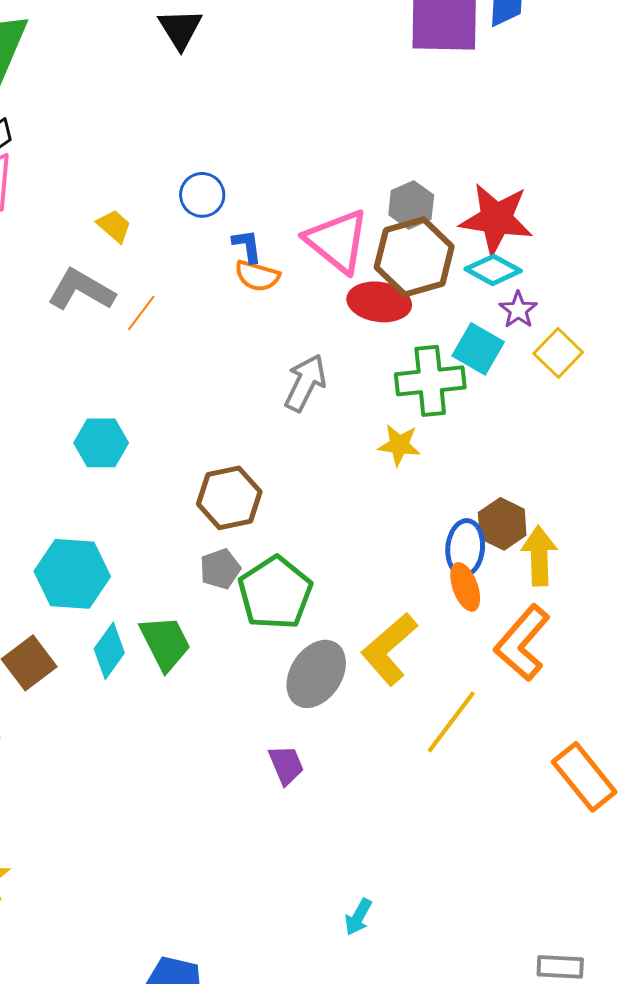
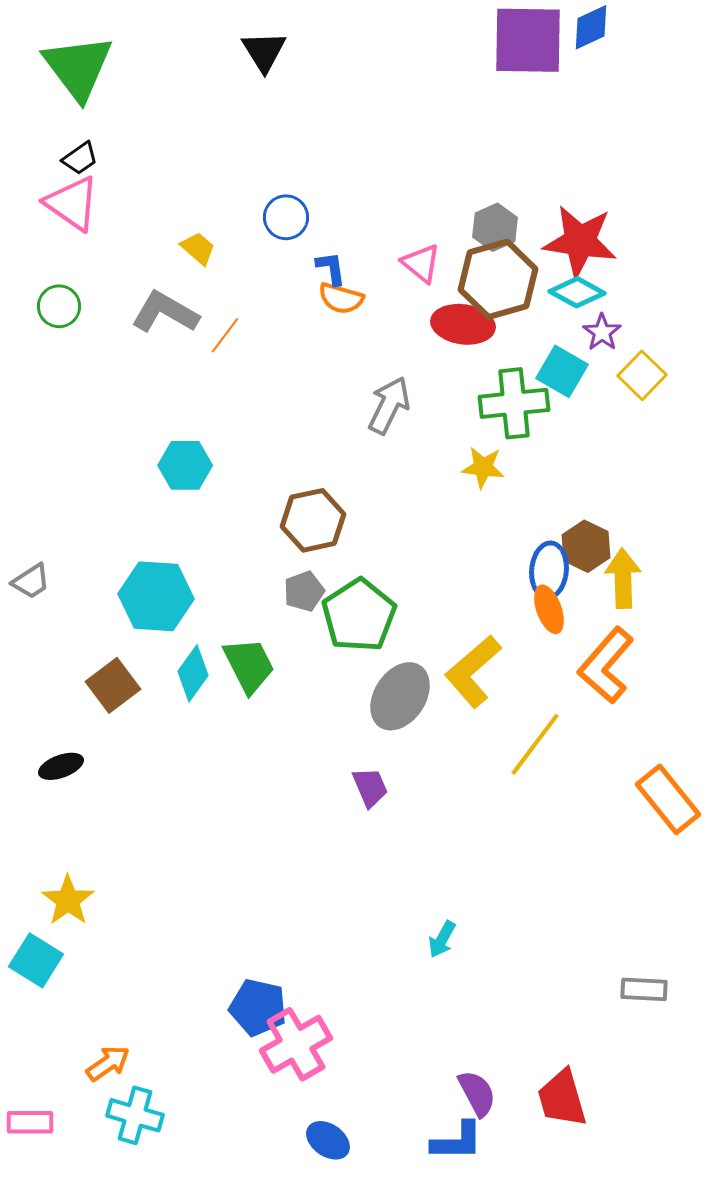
pink triangle: (337, 241) -> (421, 263), size x0.6

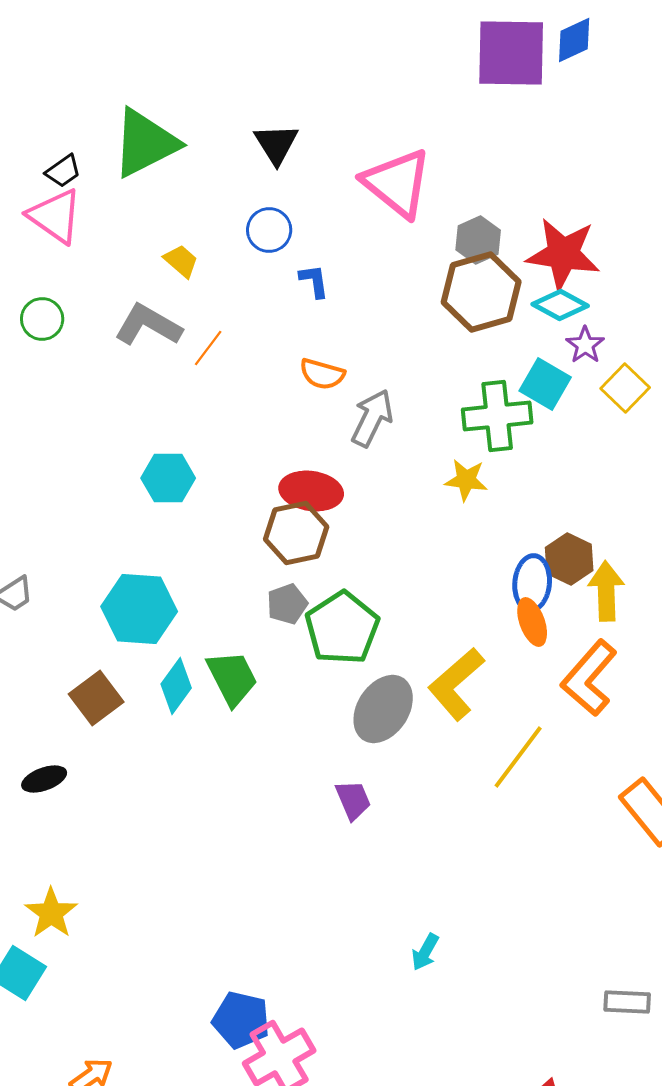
black triangle: (264, 51) -> (276, 144), moved
green triangle: (78, 67) -> (145, 143), moved, turned 40
pink triangle: (421, 263) -> (397, 183), moved, size x1.8
orange semicircle: (341, 298) -> (322, 374), moved
red ellipse: (463, 324) -> (311, 491), moved

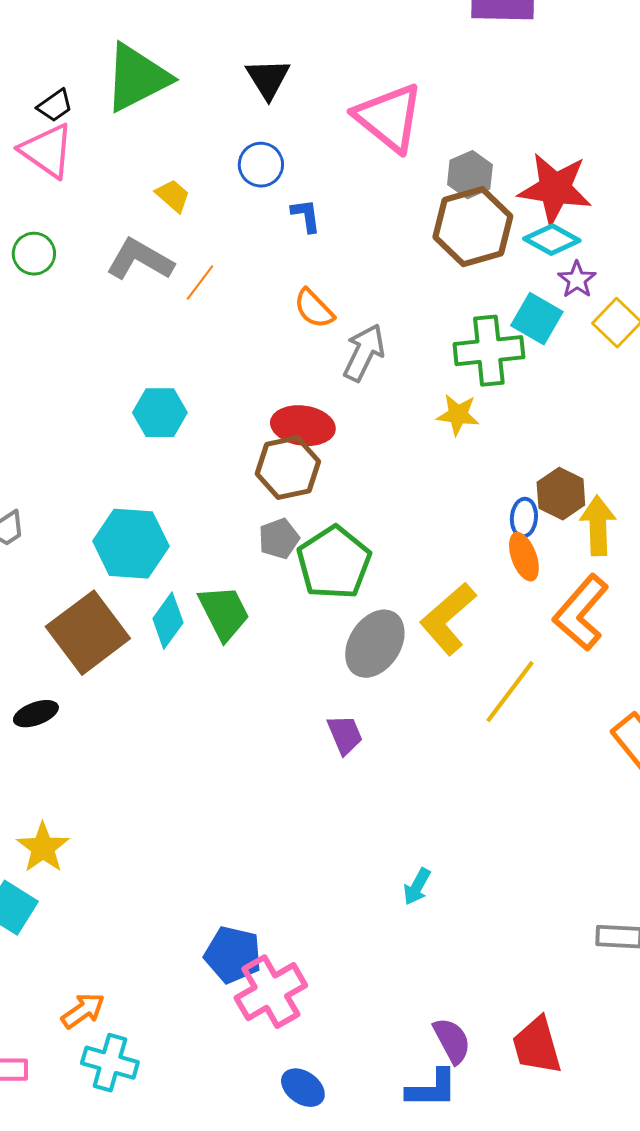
orange semicircle: (322, 374) -> (314, 309), turned 30
blue ellipse: (532, 583) -> (524, 518), size x0.7
brown square: (96, 698) -> (88, 633), size x1.5

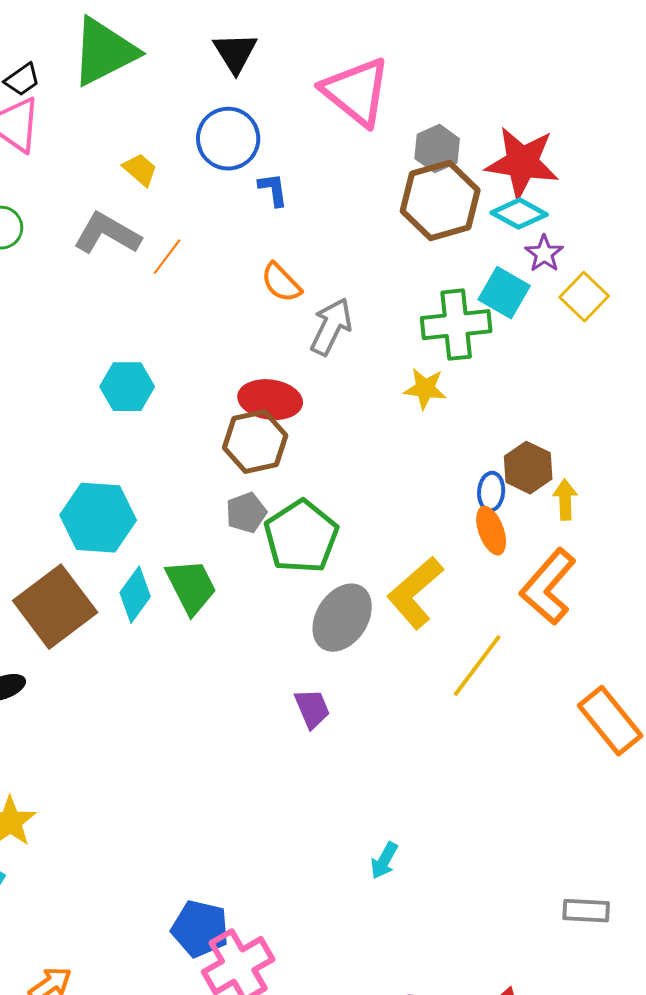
blue circle: (261, 165) -> (228, 139), size x1.4
yellow arrow: (598, 526) -> (565, 500), size x0.7

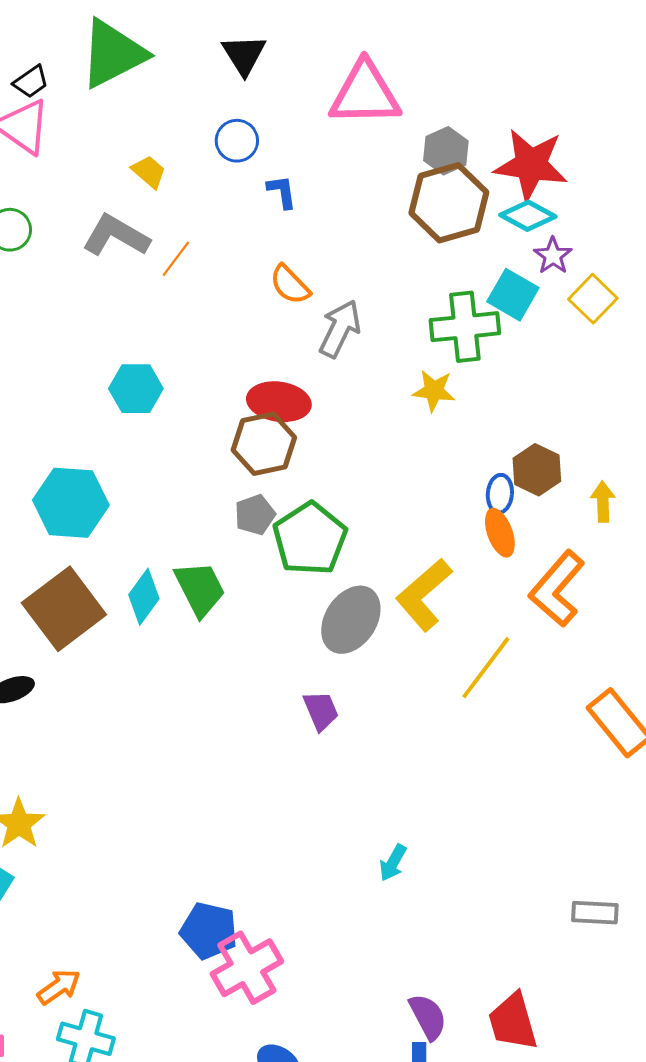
pink triangle: (356, 92) -> (365, 94), turned -40
blue circle: (228, 139) -> (237, 141), size x0.7
yellow arrow: (565, 500) -> (603, 502), moved
cyan hexagon: (98, 518) -> (71, 503), moved

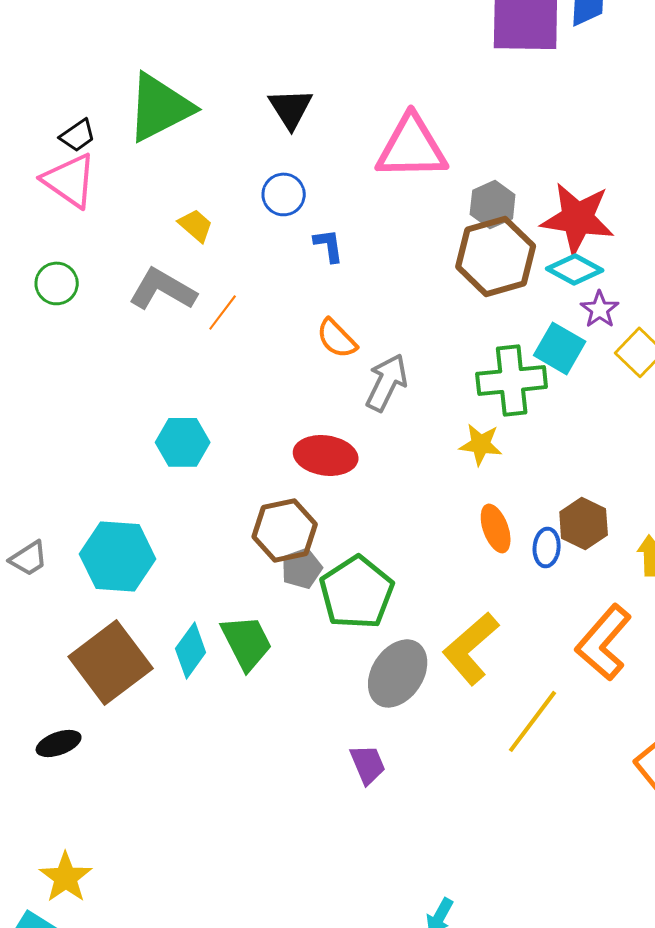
brown hexagon: (264, 444) -> (285, 530), moved
orange ellipse: (500, 533) -> (496, 528), moved

